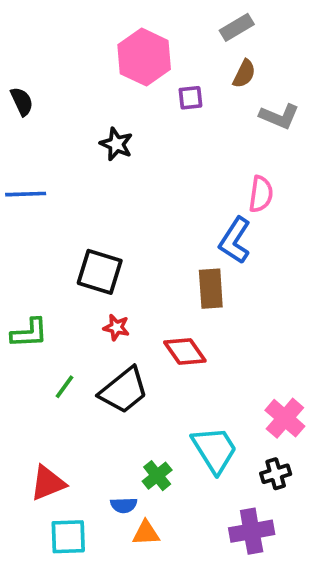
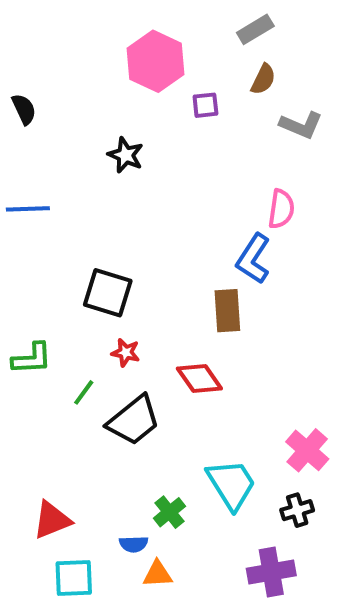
green line: (64, 387) -> (84, 392), moved

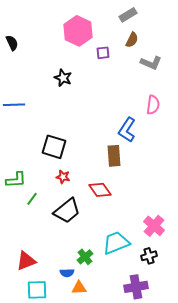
black semicircle: (24, 109) -> (12, 43), moved
pink semicircle: (281, 209) -> (153, 105), moved
green line: (84, 392) -> (32, 199), moved
cyan trapezoid: (231, 484) -> (116, 243), turned -80

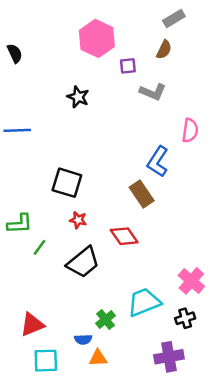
gray rectangle: (128, 15) -> (174, 19), moved
gray L-shape: (151, 63) -> (153, 92), moved
brown rectangle: (114, 156) -> (142, 194), turned -30

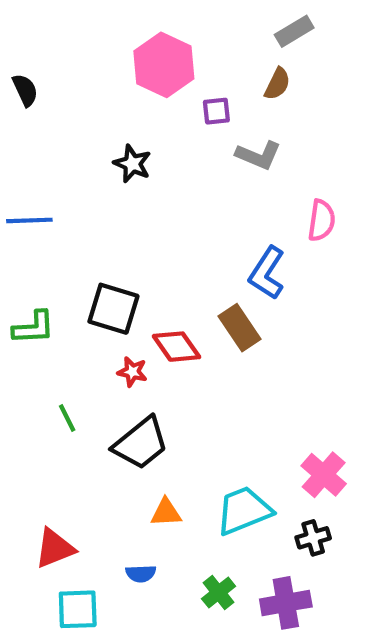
green L-shape: (20, 224) -> (34, 328), moved
red diamond: (124, 236) -> (176, 347), moved
green line: (40, 247) -> (67, 418), turned -63
green cross: (106, 320) -> (219, 592), moved
orange triangle: (98, 358) -> (166, 513), moved

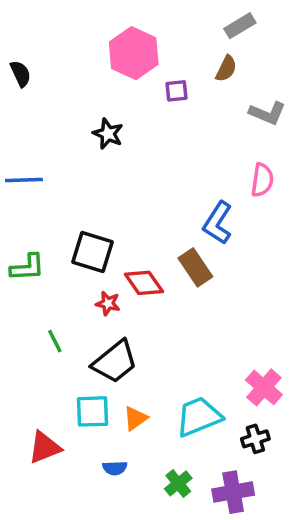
gray L-shape: (258, 155) -> (267, 113), moved
orange triangle: (166, 513) -> (135, 418), turned -32
cyan square: (78, 609) -> (92, 411), moved

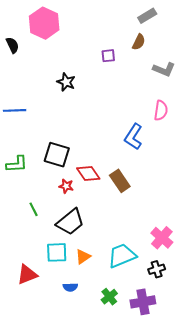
pink hexagon: (134, 53) -> (44, 23), moved
brown rectangle: (195, 267) -> (120, 181), moved

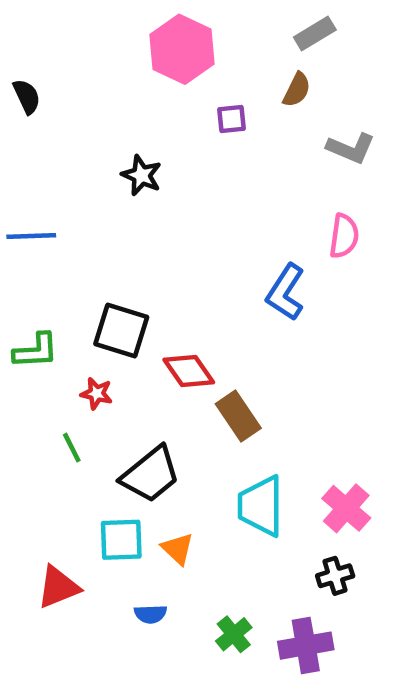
pink hexagon: (44, 23) -> (182, 49), moved
brown rectangle: (120, 181) -> (238, 416), moved
red star: (66, 186) -> (96, 394), moved
cyan trapezoid: (122, 256) -> (261, 506), moved, turned -68
orange triangle: (83, 257) -> (177, 549), turned -42

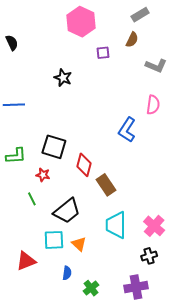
red diamond: (189, 371) -> (84, 165), turned 50
blue semicircle: (150, 614) -> (67, 273), turned -80
green cross: (234, 634) -> (91, 288), moved

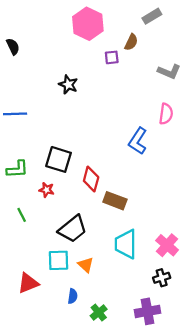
brown semicircle: (132, 40) -> (131, 42), moved
brown rectangle: (106, 185) -> (115, 201), turned -35
green line: (32, 199) -> (22, 215), moved

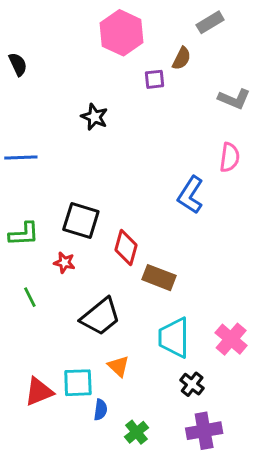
cyan square: (59, 260) -> (78, 383), moved
black cross: (162, 278) -> (192, 384), moved, turned -35

